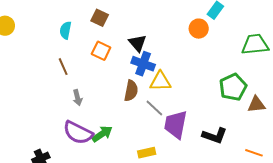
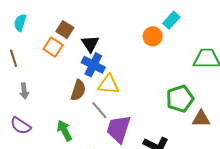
brown square: (100, 18) -> (65, 30), moved
purple semicircle: (78, 133) -> (21, 126), size x0.7
green arrow: (102, 134) -> (64, 131), moved, turned -90

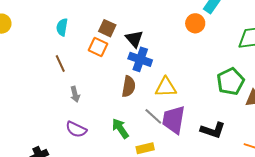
yellow triangle: (109, 85) -> (166, 87), moved
gray line: (99, 110) -> (153, 116), moved

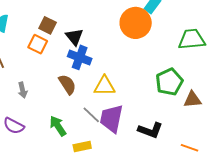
orange circle: (195, 23) -> (136, 23), size x1.6
brown semicircle: (129, 86) -> (67, 84), turned -45
gray arrow: (75, 94) -> (23, 90), moved

